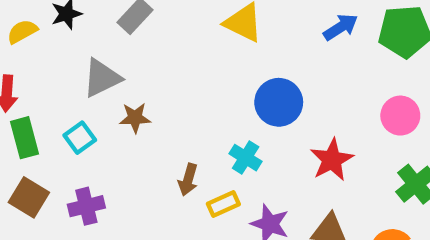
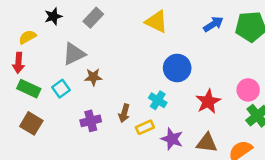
yellow semicircle: (22, 32) -> (27, 37), moved
pink circle: (400, 116) -> (248, 90), moved
green rectangle: (24, 138) -> (29, 89), turned -50
purple cross: (86, 206) -> (91, 121), moved

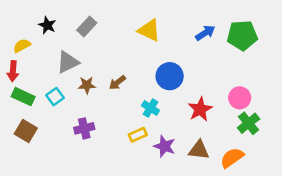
black star: (53, 16) -> (47, 25), turned -30
brown arrow: (124, 113) -> (117, 83), moved, turned 36

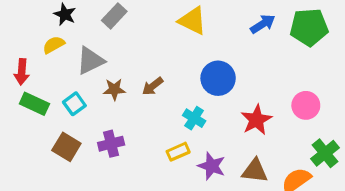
yellow semicircle: (22, 46) -> (54, 45), moved
green cross: (249, 123) -> (325, 153), moved
brown square: (26, 131) -> (66, 147), moved

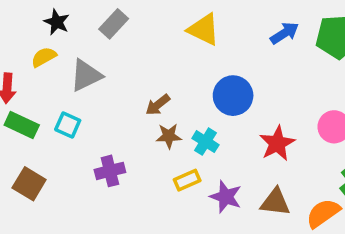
brown star: (114, 89) -> (169, 136), moved
cyan square: (74, 104) -> (68, 125), turned -30
brown square: (66, 147) -> (29, 184), moved

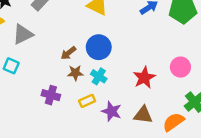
blue circle: (233, 96) -> (99, 47), moved
purple cross: (110, 171) -> (51, 95), moved, turned 30

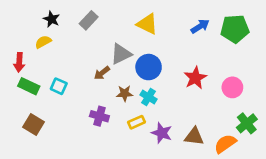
gray triangle: (23, 34) -> (121, 54), moved
brown arrow: (68, 53) -> (102, 73), moved
red star: (144, 78) -> (195, 78), moved

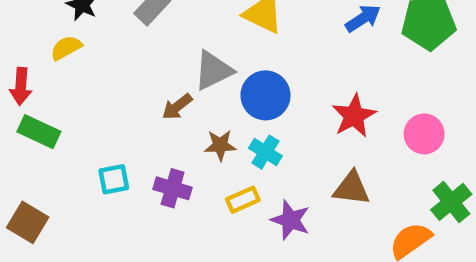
cyan square: (59, 86) -> (114, 179), moved, turned -35
brown square: (34, 125) -> (28, 222), moved
brown triangle: (194, 137) -> (352, 188), moved

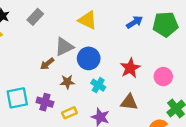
cyan cross: (265, 152) -> (98, 85), moved
cyan square: (114, 179) -> (17, 98), size x1.5
yellow rectangle: (243, 200) -> (69, 113), moved

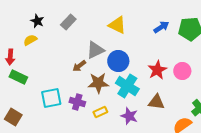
pink circle: (163, 77) -> (182, 71), moved
brown star: (67, 82) -> (98, 83), size x1.5
cyan cross: (98, 85) -> (127, 86), size x1.6

